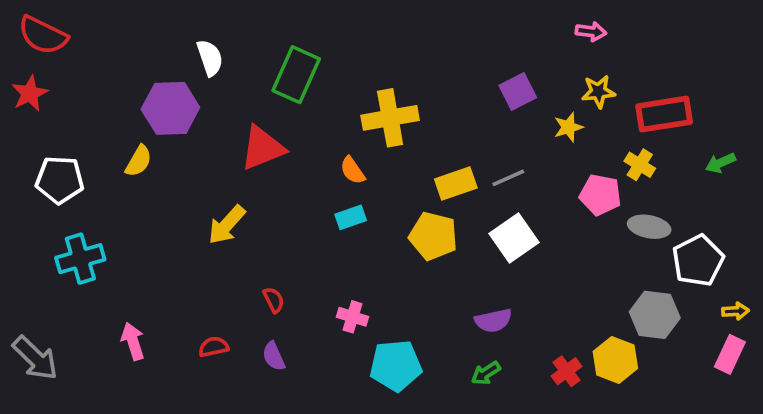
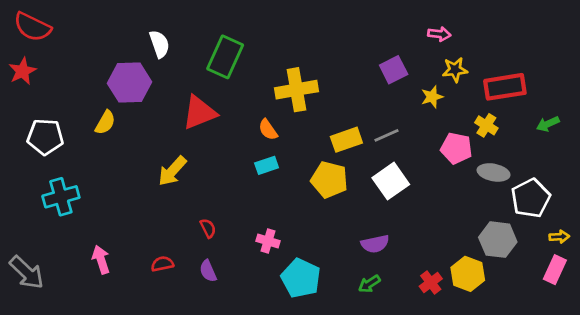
pink arrow: (591, 31) -> (439, 34), moved
cyan pentagon: (396, 366) -> (301, 278), turned 30

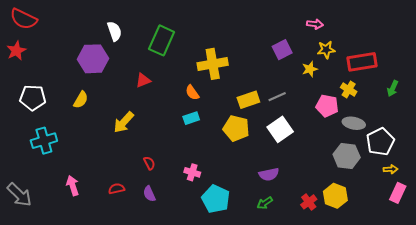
red triangle: (199, 113) -> (143, 80), size x0.6
yellow semicircle: (105, 123) -> (81, 100), moved
green arrow: (548, 124) -> (393, 88), turned -42
yellow arrow: (559, 237) -> (391, 169), moved
gray hexagon: (498, 240) -> (347, 156), moved

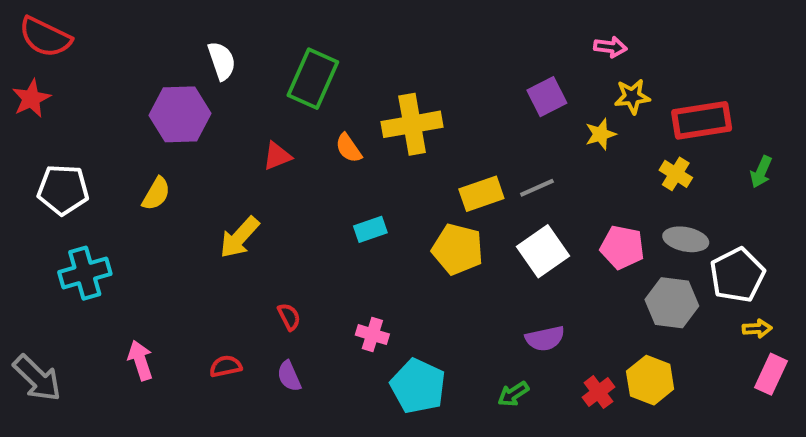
orange semicircle: (192, 93) -> (349, 148), moved
pink pentagon: (327, 106) -> (622, 247), moved
purple semicircle: (269, 174) -> (545, 338), moved

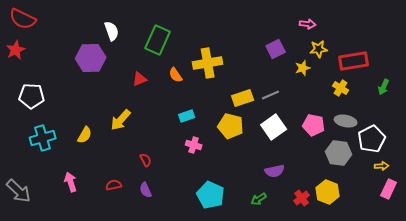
yellow semicircle: (156, 194) -> (85, 135), moved
pink cross: (372, 335) -> (194, 145), moved

